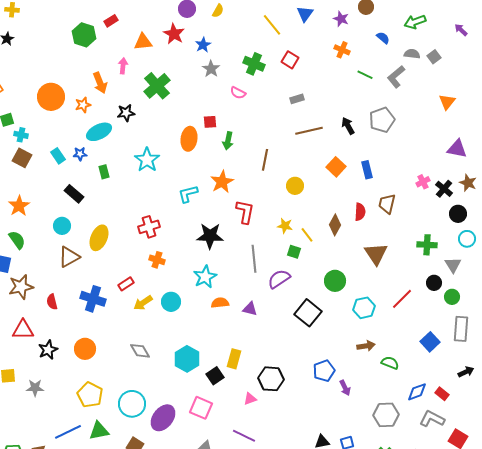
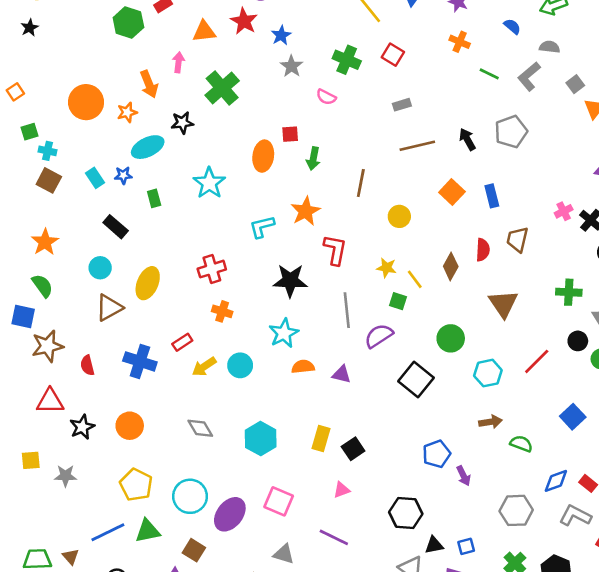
gray square: (434, 57) -> (575, 84), moved
black square: (215, 376) -> (353, 449), moved
black hexagon: (271, 379) -> (406, 513), moved

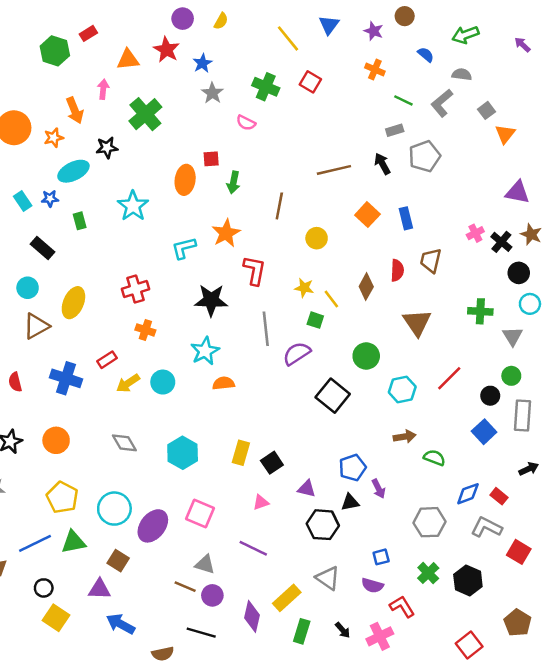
gray rectangle: (402, 105) -> (395, 130), moved
black circle: (578, 341) -> (490, 396), moved
purple triangle: (342, 374) -> (307, 489), moved
black triangle: (434, 545) -> (350, 502), moved

